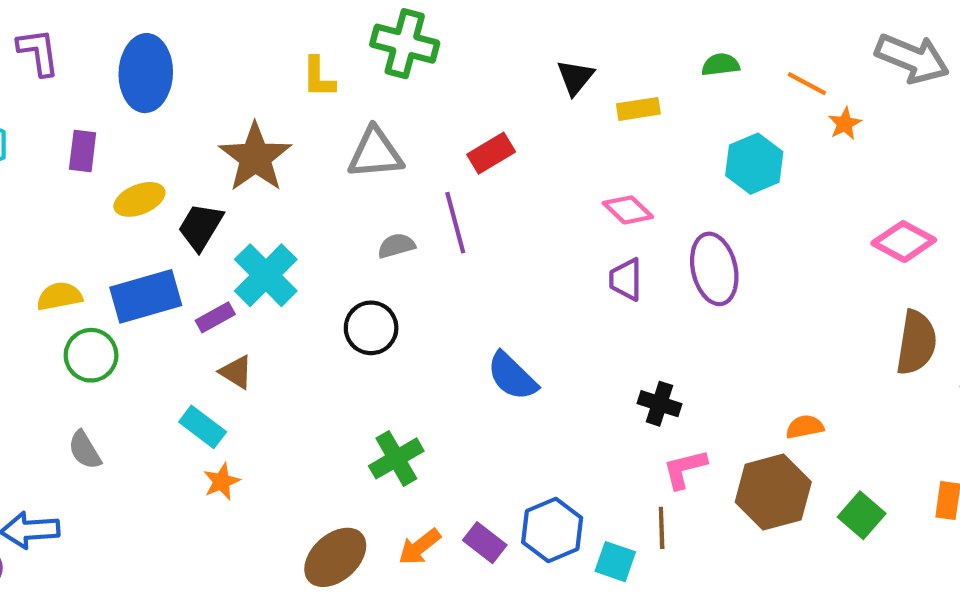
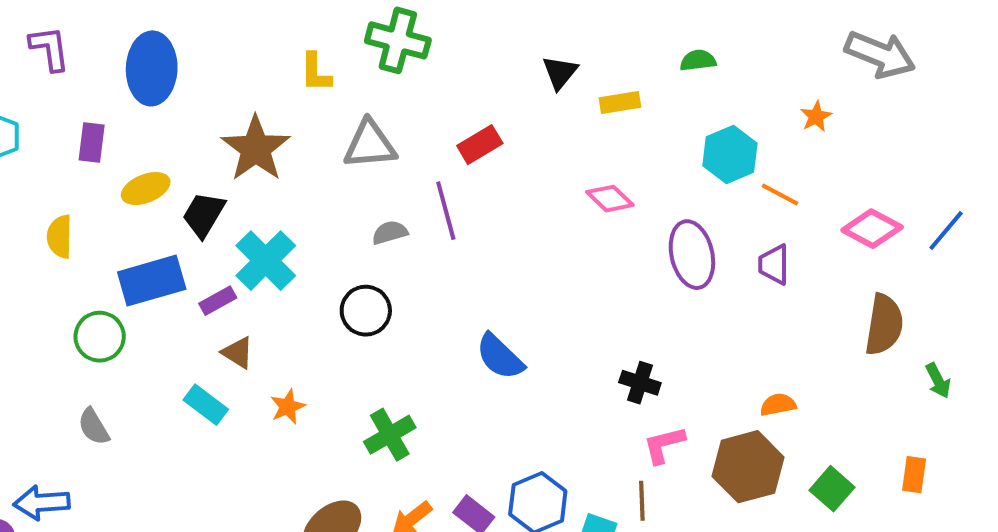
orange line: (807, 84) -> (780, 195), moved
purple trapezoid: (626, 279) -> (774, 265), moved
yellow semicircle: (59, 296) -> (60, 237), moved, turned -78
orange star: (222, 482) -> (288, 407), moved

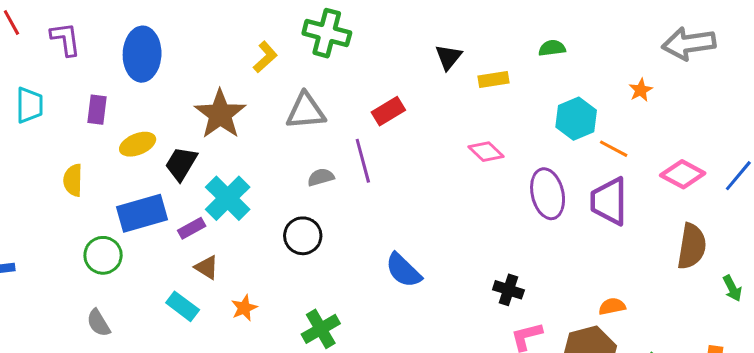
gray arrow: (880, 54) -> (689, 44), turned 150
yellow L-shape: (316, 72) -> (265, 57), turned -132
purple trapezoid: (774, 265) -> (609, 201), size x1.6

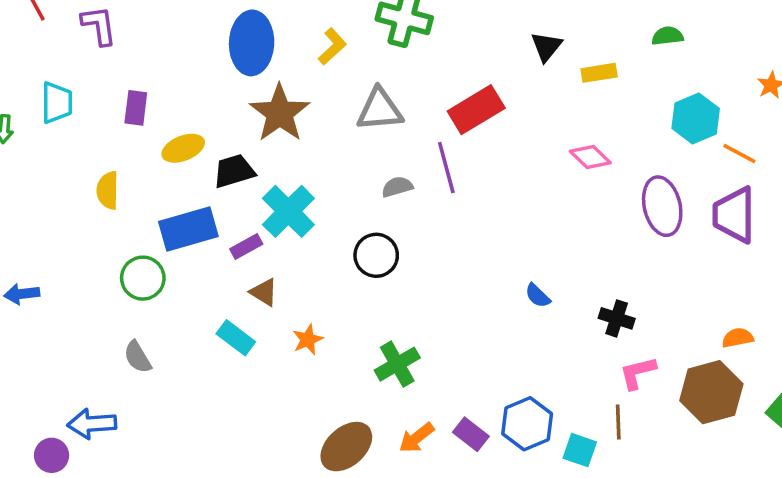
blue ellipse: (142, 54) -> (252, 43), moved
red rectangle: (388, 111) -> (476, 110), size x1.4
black trapezoid: (181, 164) -> (234, 171), turned 42
blue semicircle: (403, 270) -> (538, 296), moved, size x0.6

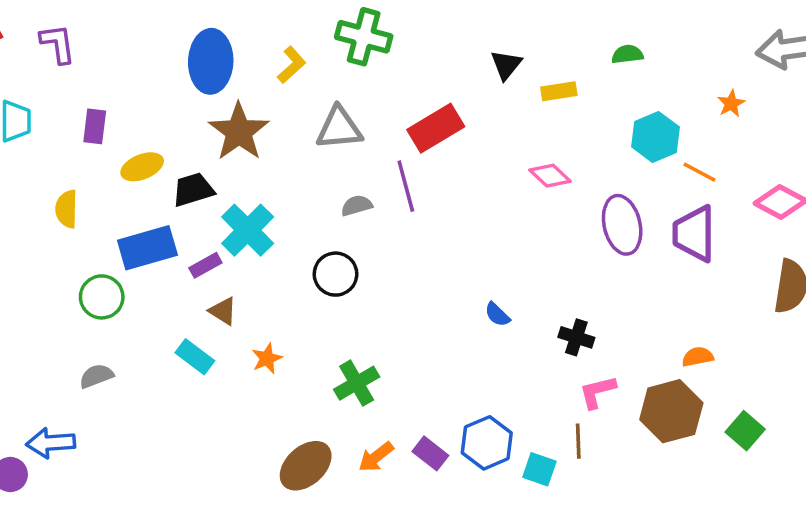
gray semicircle: (138, 357) -> (96, 376), turned 100

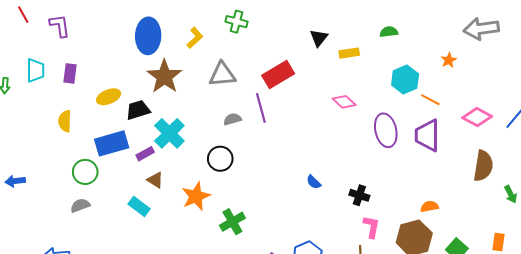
green cross: (364, 37) -> (236, 22), size x0.7
purple rectangle: (95, 126) -> (70, 73), moved
orange star: (267, 358) -> (196, 196), moved, size x1.6
gray semicircle: (96, 376) -> (80, 205), moved
pink L-shape: (597, 392) -> (372, 227), turned 115

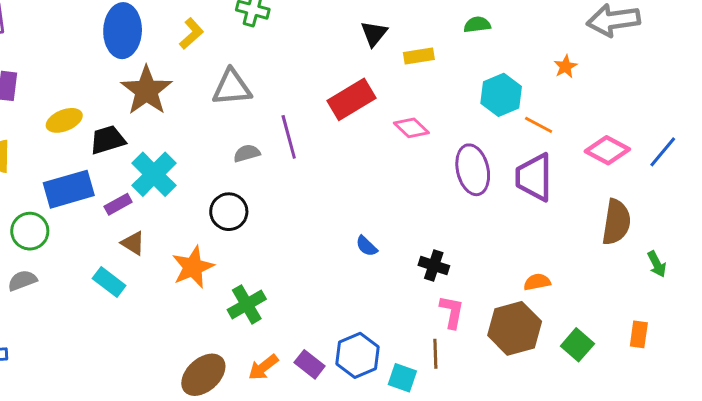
red rectangle: (278, 74) -> (352, 99), moved

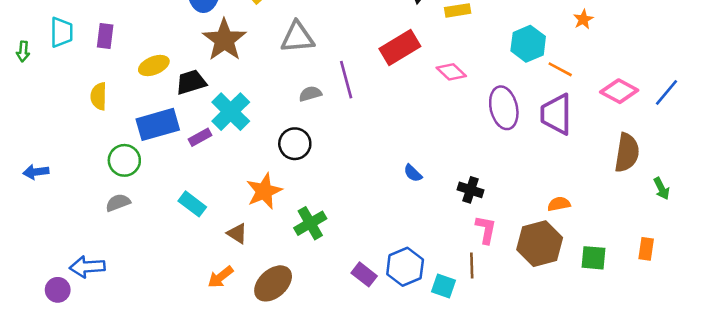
brown triangle: (133, 243) -> (237, 233), moved
green square: (577, 345) -> (594, 258), turned -36
orange arrow: (263, 367) -> (220, 277), moved

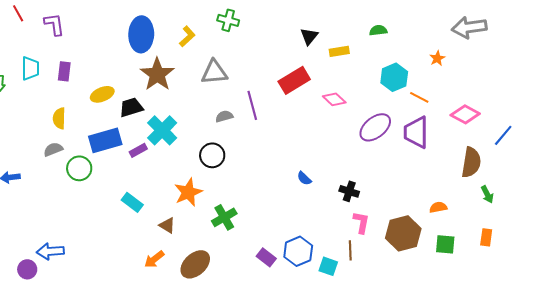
blue line: (667, 92) -> (503, 135), moved
purple ellipse: (504, 108) -> (375, 127), turned 64
green arrow: (661, 189) -> (487, 194), moved
gray semicircle: (118, 203) -> (53, 149), moved
orange semicircle: (559, 204) -> (438, 207), moved

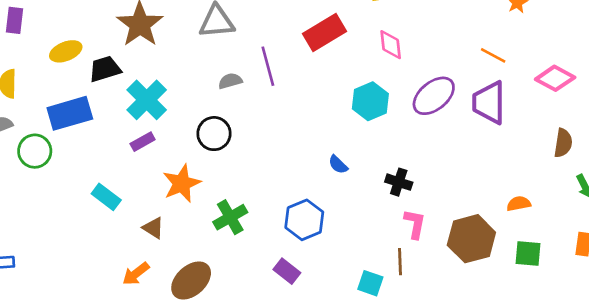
cyan hexagon: (394, 77) -> (370, 101), moved
pink diamond: (334, 99) -> (391, 45), moved, turned 40
purple rectangle: (138, 150) -> (143, 142), moved
brown semicircle: (471, 162) -> (563, 143), size x0.7
blue hexagon: (298, 251) -> (304, 220), moved

